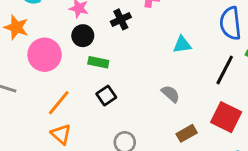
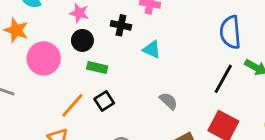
black cross: (121, 19) -> (121, 25), turned 36
cyan triangle: (182, 45) -> (152, 50), moved, turned 30
orange line: (59, 103) -> (72, 105), moved

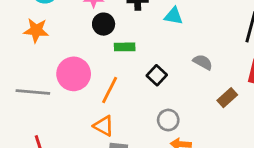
pink circle: (44, 58) -> (74, 74), moved
black square: (104, 101) -> (157, 75), moved

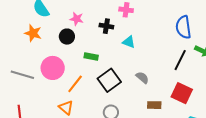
black circle: (104, 24) -> (67, 37), moved
black square: (157, 75) -> (109, 80), size x1.6
brown rectangle: (227, 98) -> (154, 105), turned 32

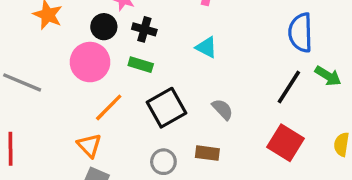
black cross: (106, 26) -> (144, 29), moved
pink circle: (53, 68) -> (90, 62), moved
brown rectangle: (154, 105) -> (207, 153), moved

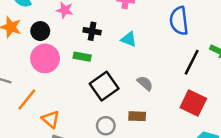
black circle: (104, 27) -> (40, 31), moved
black cross: (144, 29) -> (92, 31), moved
blue semicircle: (301, 33) -> (179, 21), moved
orange line: (109, 107) -> (27, 99), moved

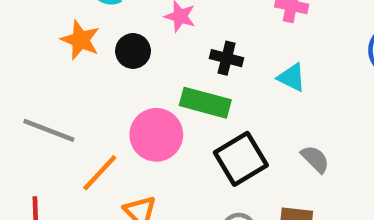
green rectangle: (82, 57) -> (205, 103), size x1.5
pink circle: (45, 58) -> (156, 135), moved

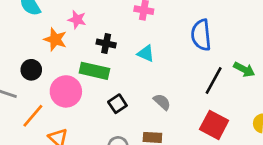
orange star: (80, 40) -> (55, 39), moved
black circle: (133, 51) -> (31, 70), moved
black square: (241, 159) -> (117, 104), size x0.6

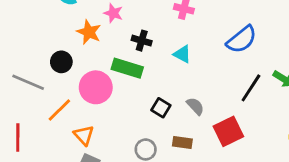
blue semicircle: (201, 35) -> (242, 39), turned -128
black square: (117, 104) -> (161, 108), moved, turned -30
red square: (214, 125) -> (228, 131), moved, turned 32

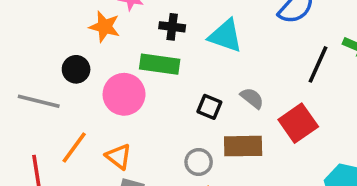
cyan triangle: (182, 54) -> (225, 36), size x1.5
orange line: (59, 110) -> (74, 148), moved
brown rectangle: (182, 143) -> (243, 146), size x1.5

